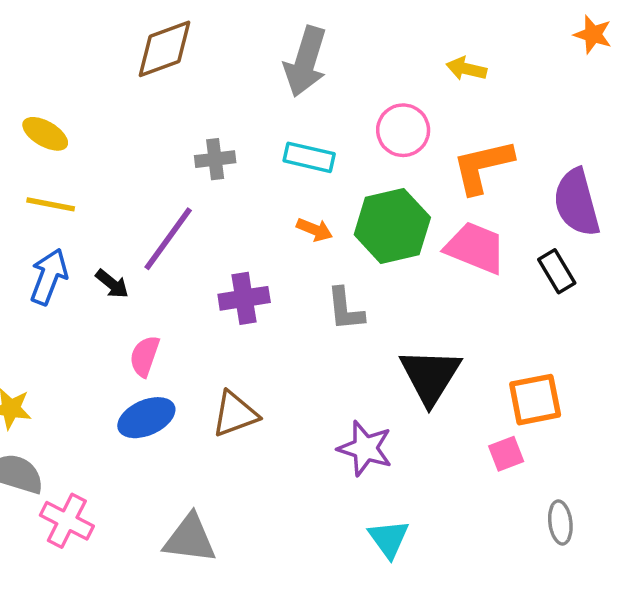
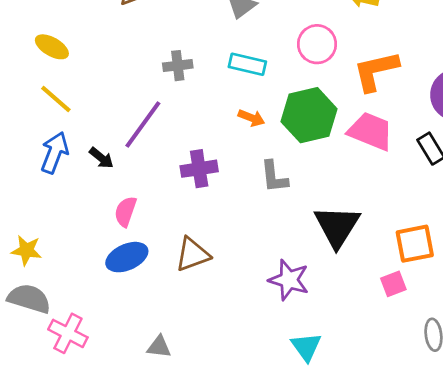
yellow line: (51, 204) -> (56, 99), turned 30
gray triangle: (190, 539) -> (159, 347), size x0.6

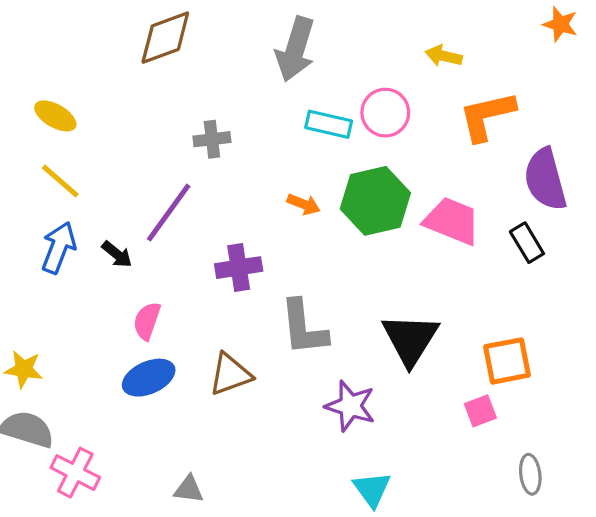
cyan rectangle: (247, 64) -> (329, 124), moved
orange L-shape: (376, 71) -> (487, 116), moved
gray L-shape: (274, 177) -> (304, 328), moved, size x1.4

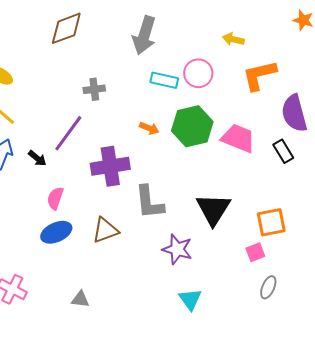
purple cross: (239, 268) -> (110, 166), size x1.4
gray ellipse: (530, 474) -> (268, 287), moved, turned 30

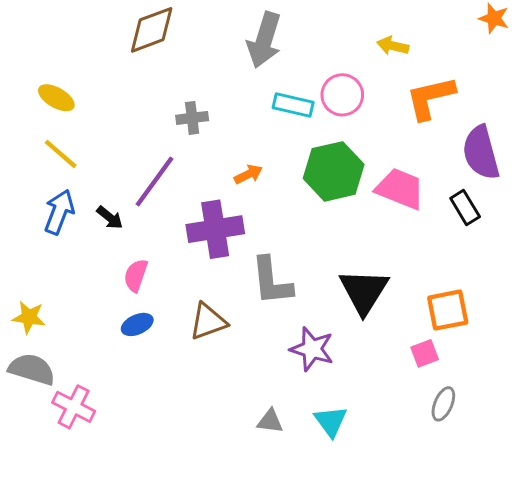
orange arrow: (149, 128) -> (248, 174), moved, turned -48
blue ellipse: (56, 232) -> (137, 324), size x0.7
gray triangle: (80, 299) -> (270, 421), moved

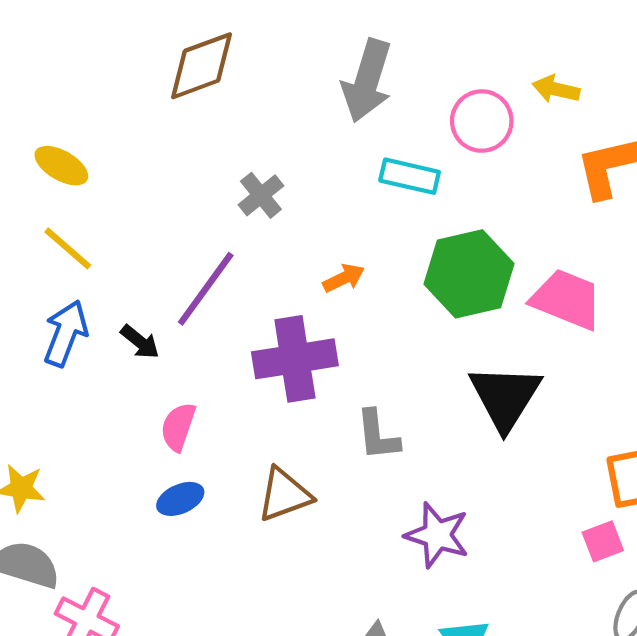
pink circle: (342, 95) -> (482, 121), moved
gray cross: (192, 118) -> (261, 195), turned -32
gray L-shape: (272, 281) -> (378, 435), size x0.7
black triangle: (364, 291) -> (505, 397), moved

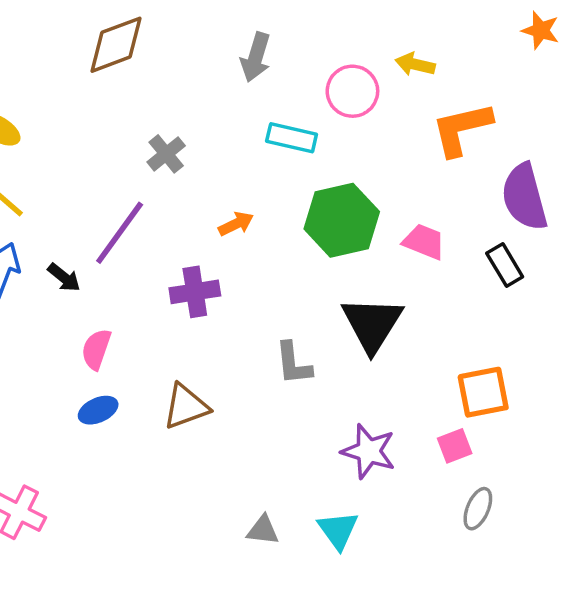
gray arrow: (367, 81) -> (256, 57), size x0.7
pink trapezoid: (567, 299) -> (424, 242), size x0.7
purple cross: (295, 359) -> (195, 292), size x0.7
gray L-shape: (378, 435) -> (293, 364), moved
purple star: (437, 535) -> (369, 451), moved

